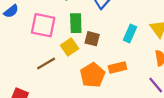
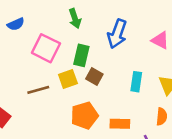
cyan rectangle: (130, 34) -> (136, 82), turned -30
orange rectangle: (117, 68) -> (120, 124), moved

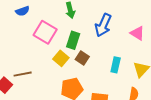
yellow square: (68, 79) -> (61, 58), turned -35
brown line: (38, 90) -> (23, 74), moved

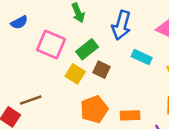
green rectangle: (73, 40) -> (87, 49), turned 42
cyan rectangle: (116, 65) -> (142, 57), moved, turned -70

